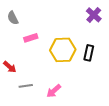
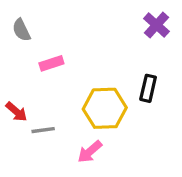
yellow hexagon: (63, 50) -> (105, 108), moved
gray line: (26, 86) -> (43, 130), moved

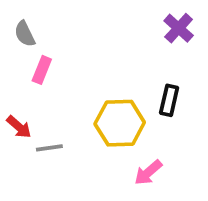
pink rectangle: (51, 63) -> (42, 70), moved, turned -50
pink arrow: (90, 152) -> (148, 173), moved

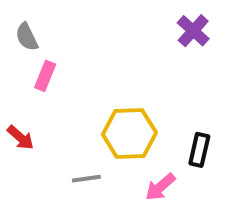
black rectangle: (169, 100) -> (199, 150), moved
gray line: (49, 148) -> (86, 179), moved

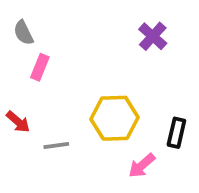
purple cross: (193, 31) -> (153, 36), moved
gray line: (86, 179) -> (56, 145), moved

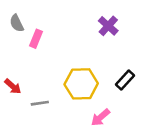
pink rectangle: (40, 67) -> (36, 39), moved
black rectangle: (176, 133) -> (125, 80), moved, turned 30

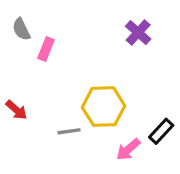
black rectangle: (125, 80) -> (161, 131), moved
gray line: (40, 103) -> (69, 131), moved

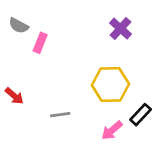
gray semicircle: (21, 29) -> (19, 26), turned -36
yellow hexagon: (104, 107) -> (110, 84), moved

